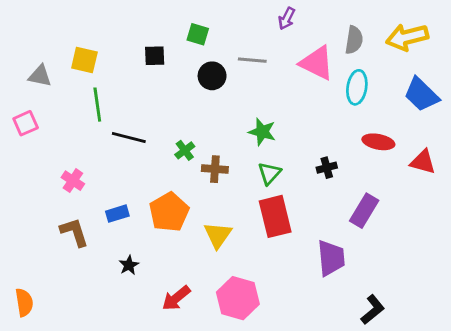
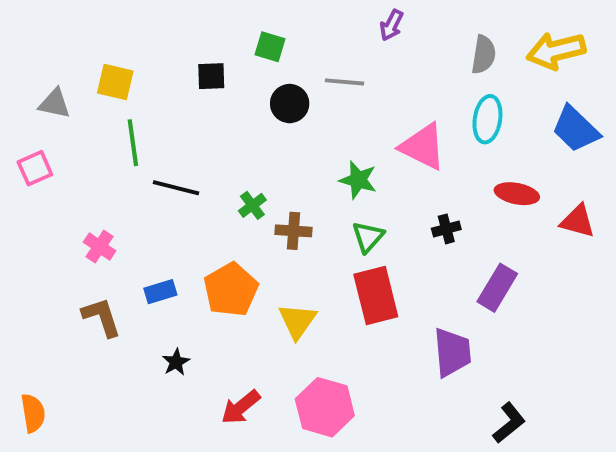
pink triangle: (317, 63) -> (423, 147), moved

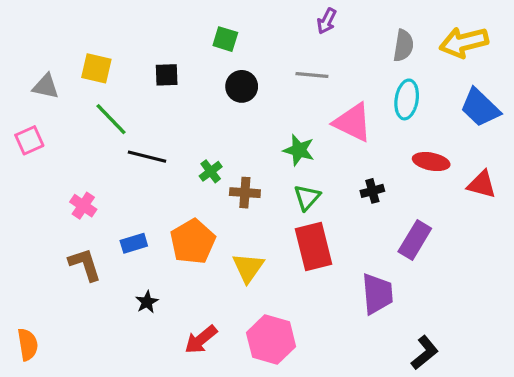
black square: (211, 76) -> (167, 75), moved
gray line: (344, 82) -> (312, 75), moved
green line: (133, 143) -> (111, 119), turned -36

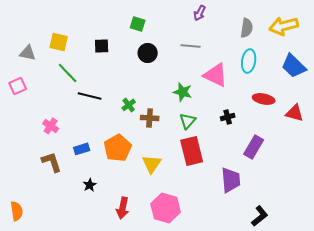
red arrow: (201, 340) -> (123, 208), turned -40

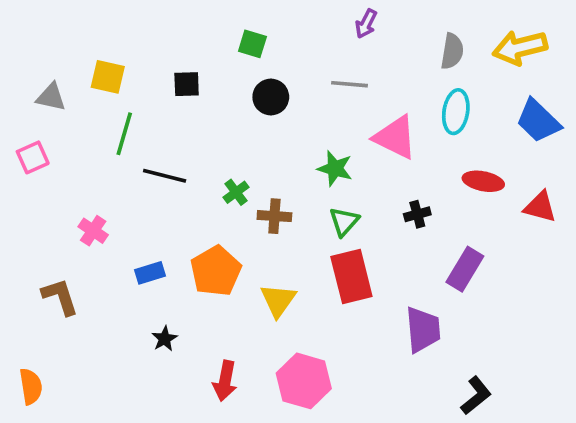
green line: (68, 73) -> (124, 134), turned 60
brown L-shape: (52, 162) -> (60, 297), moved

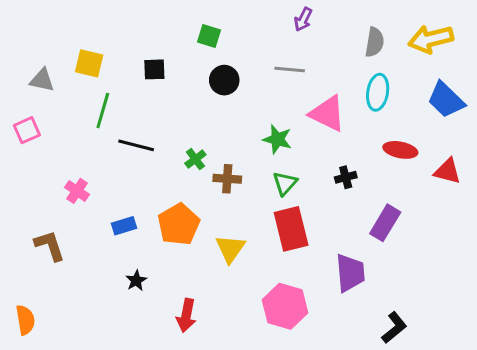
pink hexagon: (304, 381) -> (285, 306), moved

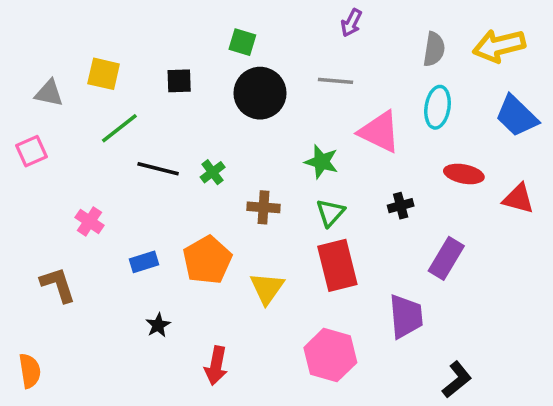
black circle: (224, 80) -> (260, 93), size x1.5
green line: (103, 110) -> (119, 128), turned 36
green cross: (195, 159) -> (213, 172), moved

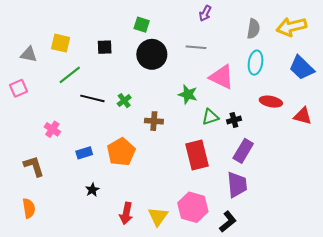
green triangle: (330, 213) -> (210, 117), moved, turned 30
purple rectangle: (446, 258) -> (243, 151), moved
yellow triangle: (267, 288) -> (158, 216), moved
orange semicircle: (30, 371) -> (29, 208), moved
black L-shape: (457, 380) -> (228, 222), moved

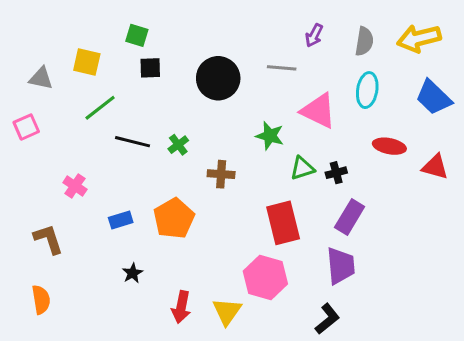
purple arrow: (205, 13) -> (314, 35), moved
green square: (142, 25) -> (137, 35), moved
pink hexagon: (193, 207) -> (265, 277), moved

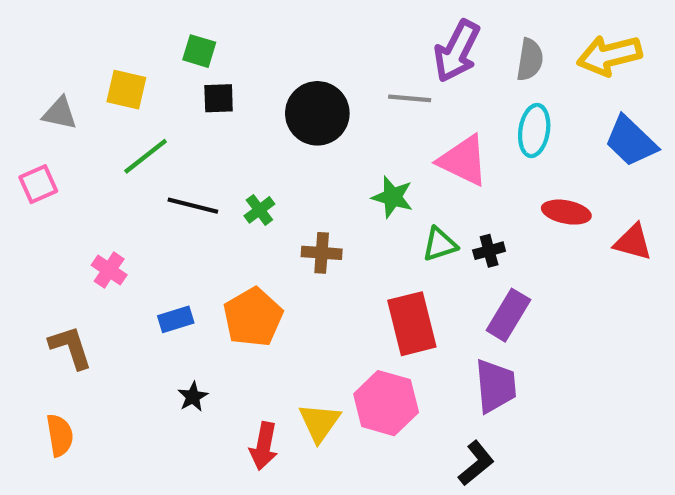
purple arrow: (314, 35) -> (457, 51), size x1.8
yellow triangle: (227, 311) -> (319, 422), moved

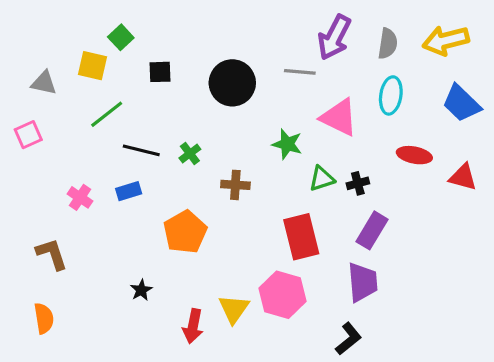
green square: (199, 51) -> (121, 37), moved, turned 30
blue rectangle: (176, 319) -> (129, 191), moved

